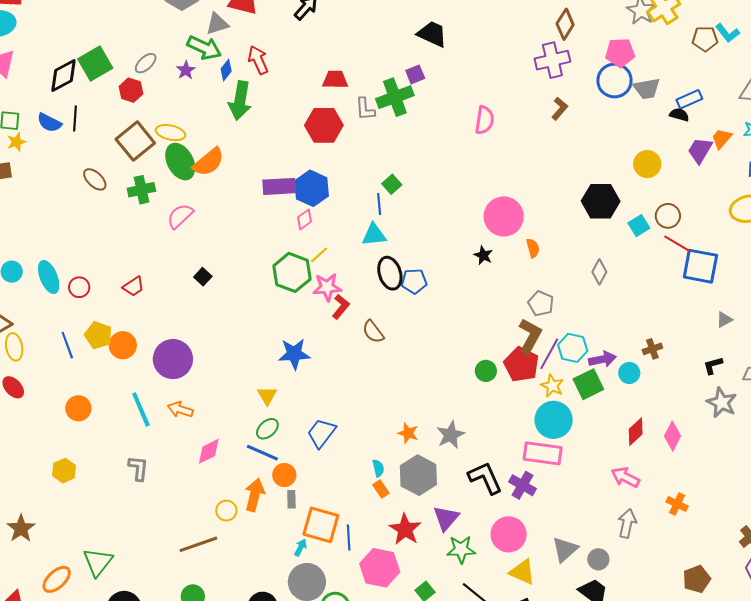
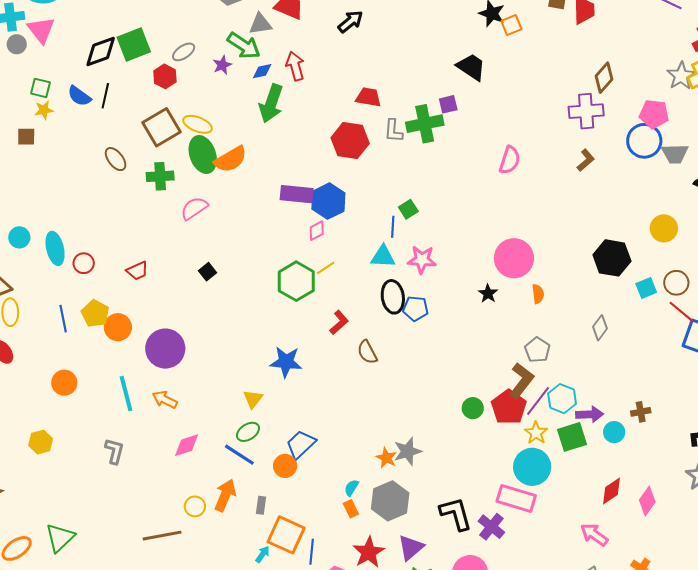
blue diamond: (226, 70) -> (262, 71), turned 30
pink star: (327, 287) -> (422, 260), moved
gray star: (451, 435) -> (408, 451), moved
cyan semicircle: (378, 468) -> (351, 488), turned -144
orange circle: (284, 475) -> (285, 466), moved

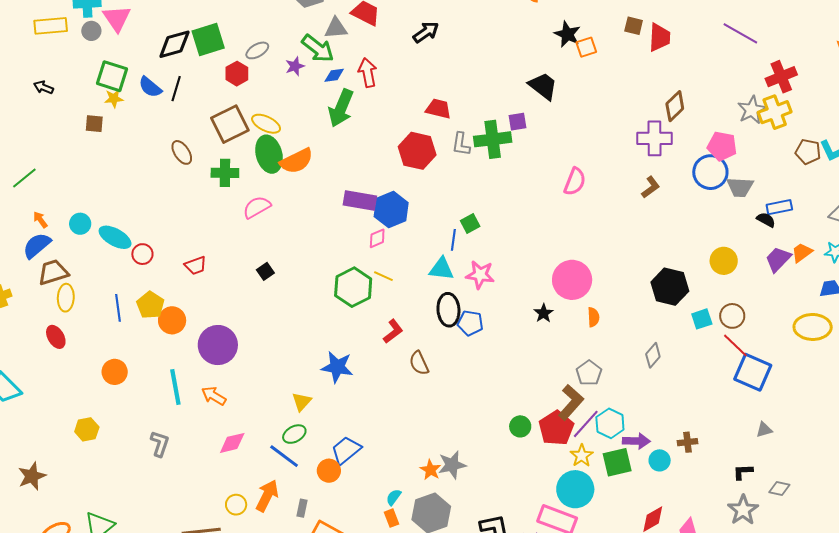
green square: (41, 88) -> (112, 76), size x1.5
cyan ellipse: (55, 248) -> (115, 237), turned -52
yellow line: (326, 268) -> (383, 276), turned 54

